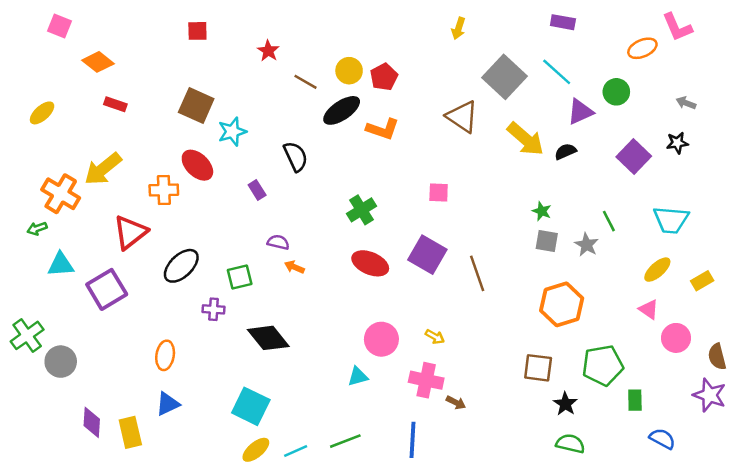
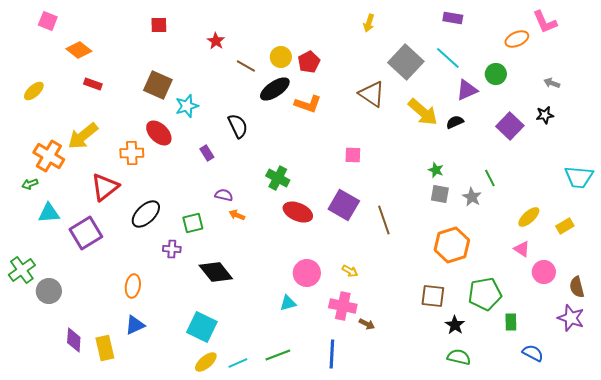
green cross: (362, 210) -> (278, 178), moved, turned -30
cyan trapezoid: (671, 220) -> (579, 177), moved

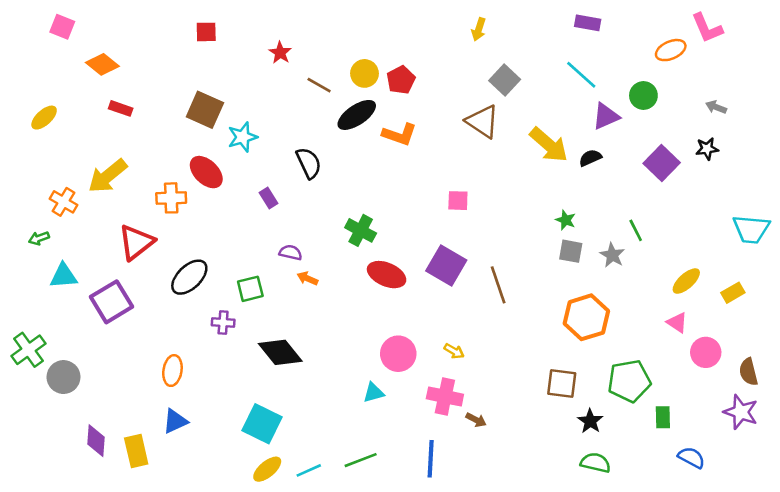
gray square: (406, 62) -> (505, 80), moved, size x0.7
orange cross: (49, 156) -> (64, 202), size x0.7

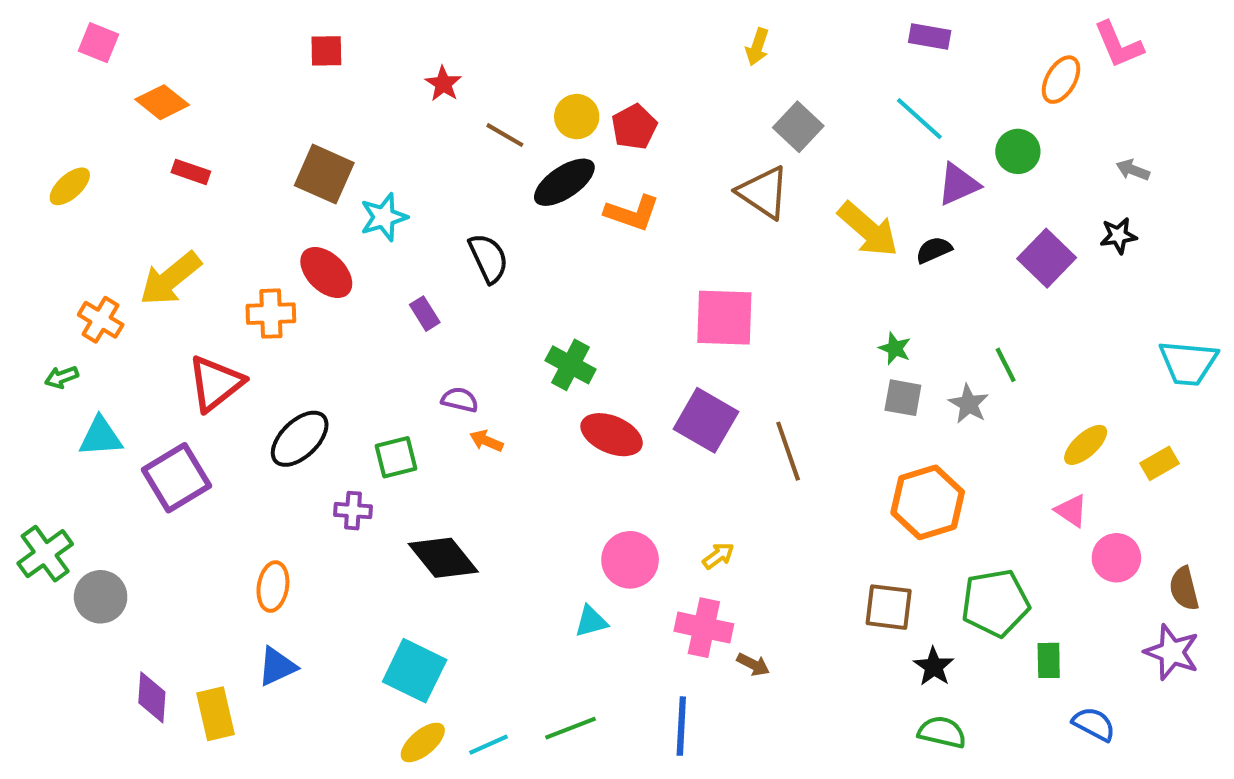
orange ellipse: (671, 50) -> (1061, 80), turned -36
pink square: (458, 201) -> (724, 318), size x1.8
yellow arrow: (454, 351) -> (718, 556), turned -66

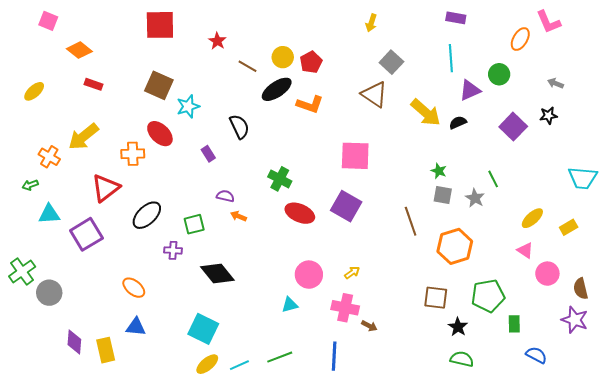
red square: (326, 51) -> (160, 25), size x1.8
cyan line: (919, 119) -> (451, 58), turned 44
brown line: (788, 451) -> (411, 221), moved
orange ellipse: (273, 587) -> (134, 288), turned -60
blue triangle: (277, 667) -> (136, 327), turned 30

